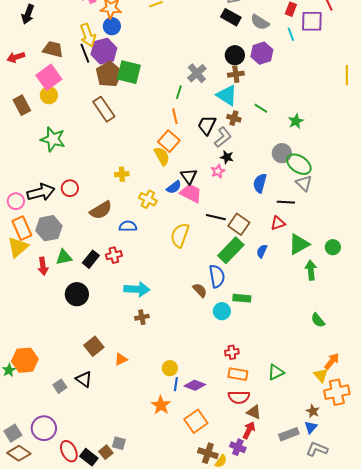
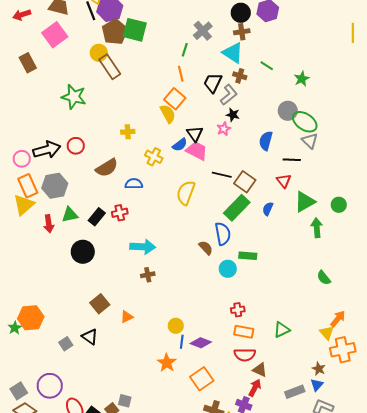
yellow circle: (49, 95) -> (99, 53), moved
green star: (53, 139) -> (74, 97), moved
red triangle: (278, 223) -> (284, 181), turned -49

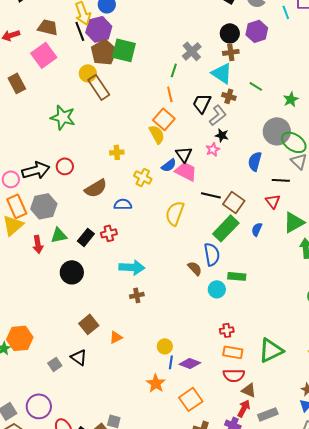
gray circle: (288, 111) -> (277, 131), size x1.4
green triangle: (282, 330) -> (271, 350), size x1.5
gray rectangle: (295, 392) -> (268, 414), moved

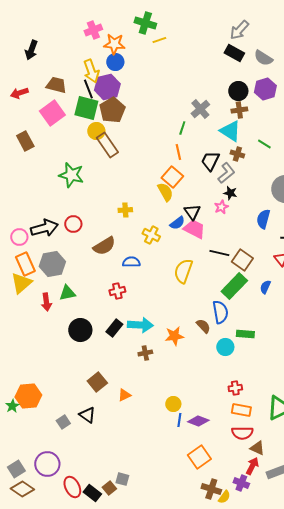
green square: (124, 50) -> (86, 108), moved
black rectangle: (86, 237) -> (114, 328), moved
orange star: (156, 383) -> (174, 336), moved, turned 30

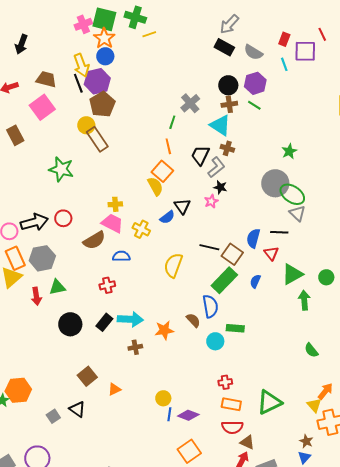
orange star: (114, 44) -> (104, 38), turned 30
green square: (86, 108) -> (104, 19), moved
green line: (264, 144) -> (254, 105), moved
blue semicircle: (263, 219) -> (253, 238), moved
pink trapezoid: (194, 229) -> (112, 223), moved

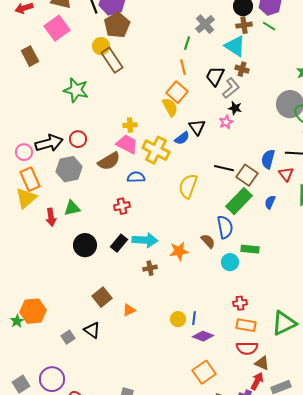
yellow cross: (141, 229) -> (156, 150), size x1.5
gray hexagon: (42, 258) -> (69, 169), moved
blue line: (169, 414) -> (194, 318), moved

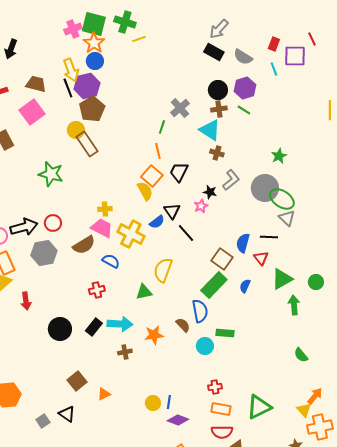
black trapezoid: (215, 76) -> (179, 172), moved
gray L-shape: (231, 88) -> (231, 180), moved
black line: (224, 168) -> (186, 233), moved, turned 36
blue semicircle: (136, 177) -> (111, 261), turned 30
green triangle: (72, 208) -> (144, 292), moved

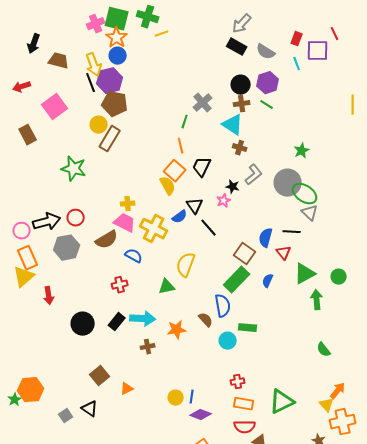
brown trapezoid: (36, 84) -> (59, 61), moved
brown pentagon: (92, 109) -> (115, 104), turned -30
brown rectangle: (87, 144) -> (110, 139), turned 65

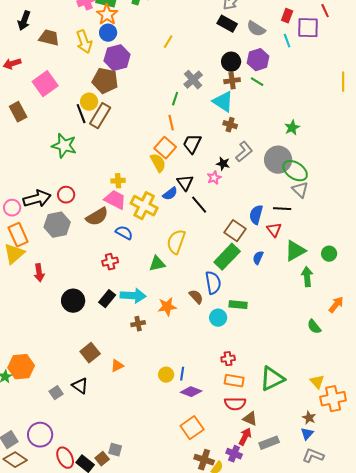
yellow line: (162, 34) -> (168, 42), moved, turned -40
purple hexagon: (110, 81) -> (117, 58), moved
black line: (91, 83) -> (81, 114), moved
orange arrow: (338, 391) -> (336, 305), moved

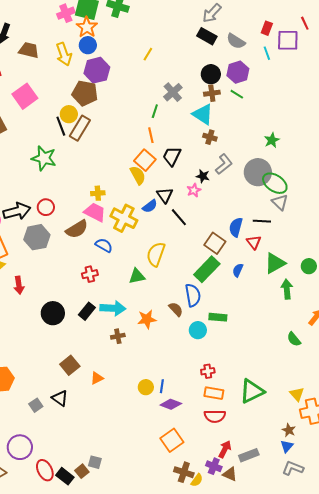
brown triangle: (250, 419) -> (230, 474), moved

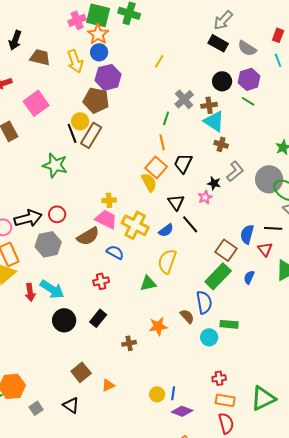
brown cross: (212, 93) -> (209, 105), moved
blue semicircle: (150, 206) -> (166, 230), moved
cyan arrow: (113, 308) -> (52, 289), moved, turned 30
gray square: (36, 405) -> (36, 408), moved
red semicircle: (215, 416) -> (226, 423), turned -105

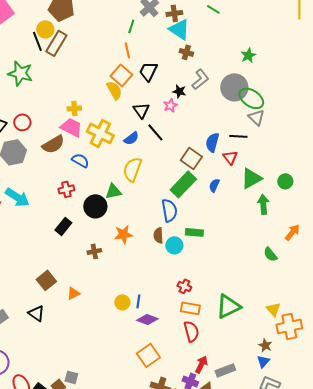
brown semicircle: (187, 316) -> (158, 235), moved, turned -140
black circle: (64, 320) -> (95, 206), moved
red cross: (219, 378) -> (184, 286), turned 32

